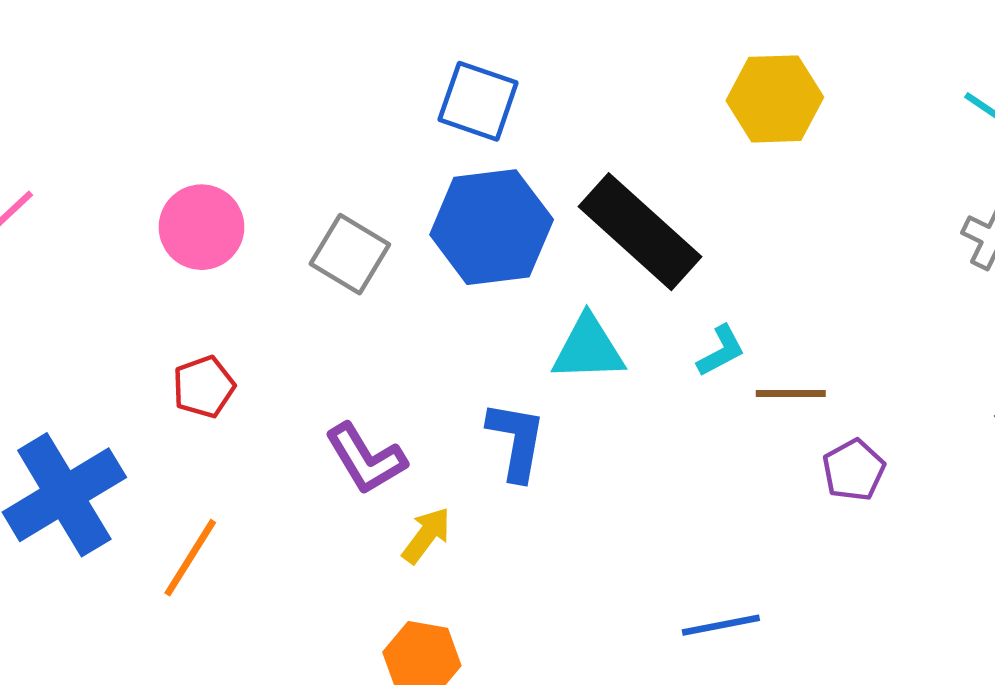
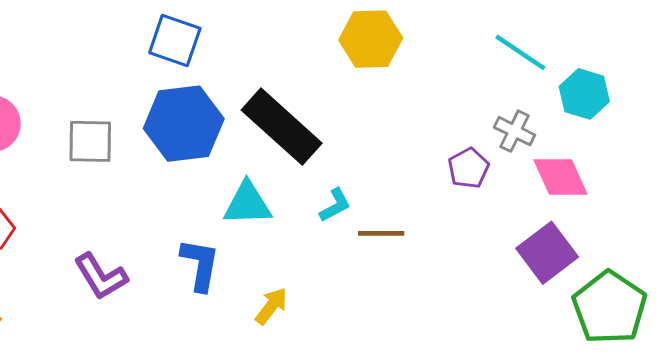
gray square: (350, 254) -> (90, 141), turned -30
purple pentagon: (854, 470) -> (469, 168), moved
yellow arrow: (426, 535) -> (271, 306), moved

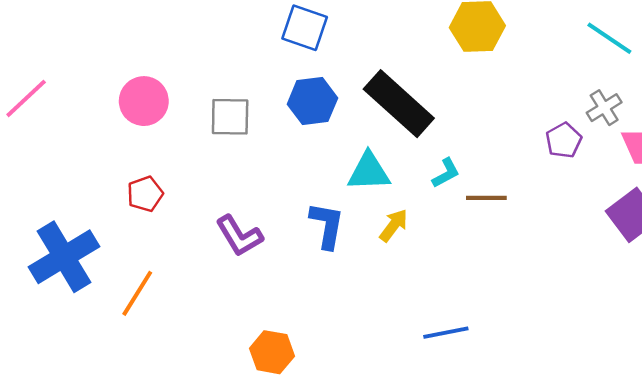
blue hexagon: (184, 124) -> (312, 101), size x0.7
gray cross: (515, 131) -> (604, 108), turned 32
yellow arrow: (271, 306) -> (394, 225), moved

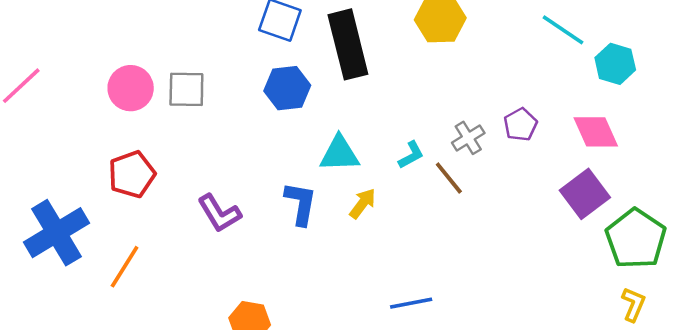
black rectangle: (399, 104) -> (348, 44), moved, turned 34
gray cross: (604, 108) -> (468, 138), moved
gray square: (230, 117) -> (186, 89), moved
red pentagon: (145, 194) -> (132, 174), size x1.4
brown line: (486, 198) -> (449, 178), turned 51

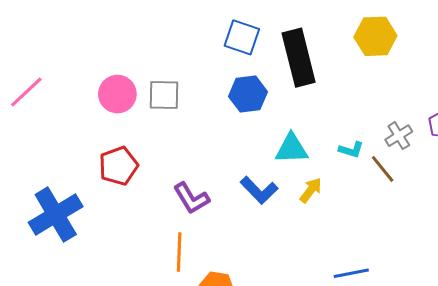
cyan L-shape: (411, 155) -> (351, 150), turned 45
blue L-shape: (301, 204) -> (259, 190), turned 126
orange line: (125, 267) -> (179, 252), moved, turned -30

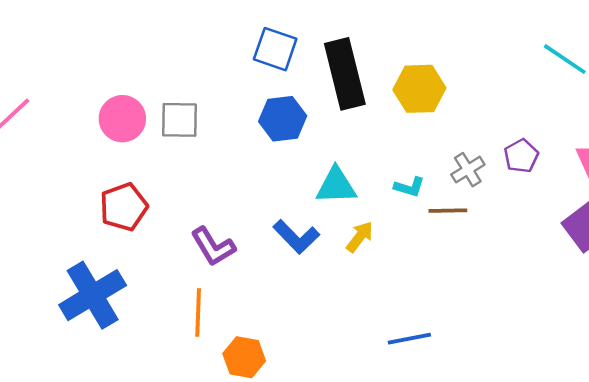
yellow hexagon: (375, 36) -> (419, 89), moved
brown line: (383, 169) -> (448, 211), turned -52
blue cross: (56, 214) -> (93, 295), moved

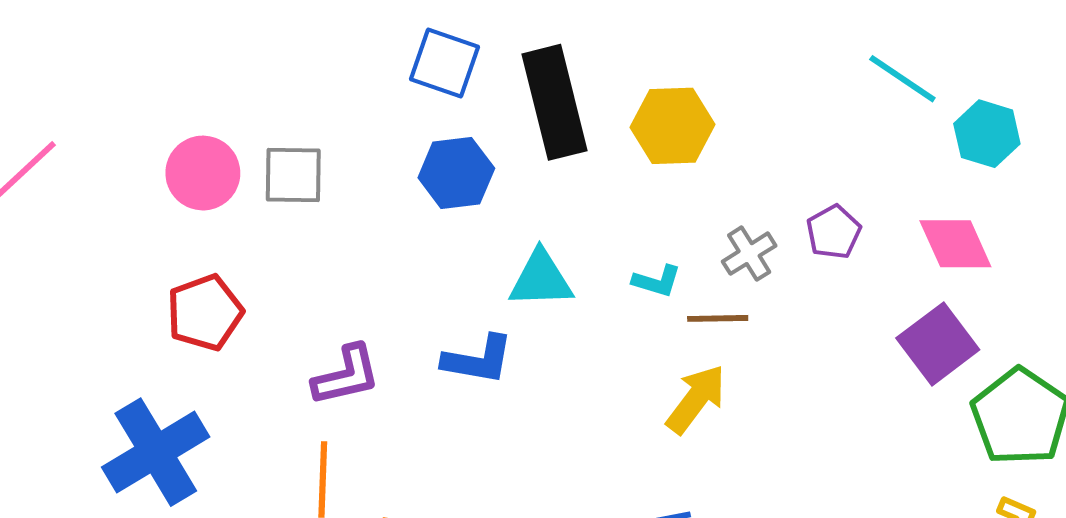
blue L-shape: (296, 237) -> (478, 360), turned -36
yellow arrow: (360, 237) -> (696, 399), moved, size x1.4
purple L-shape: (213, 247) -> (346, 375), turned -72

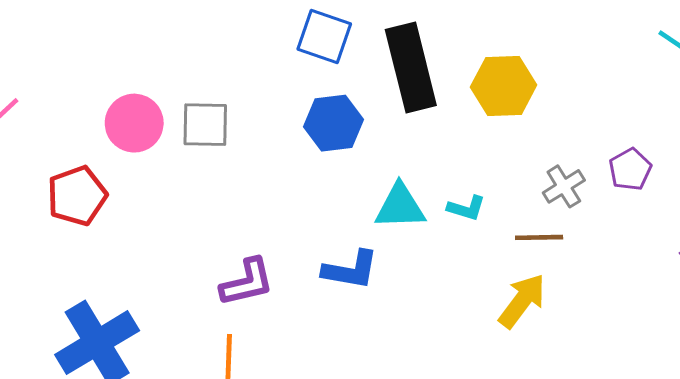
cyan L-shape: (657, 281) -> (466, 208), moved
red pentagon: (205, 313) -> (77, 196), moved

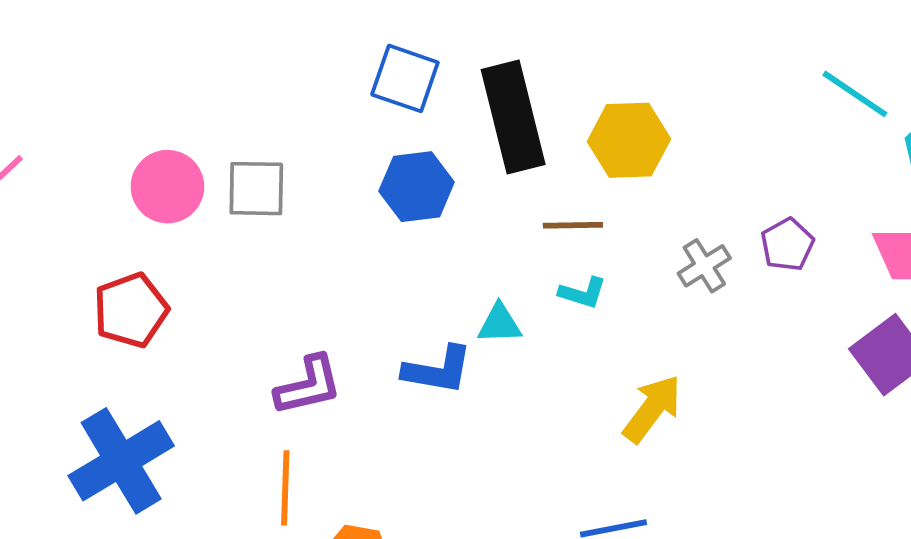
red pentagon: (77, 196) -> (131, 310), moved
cyan triangle: (400, 207) -> (500, 324), moved, size x0.7
brown line: (539, 237) -> (573, 225), moved

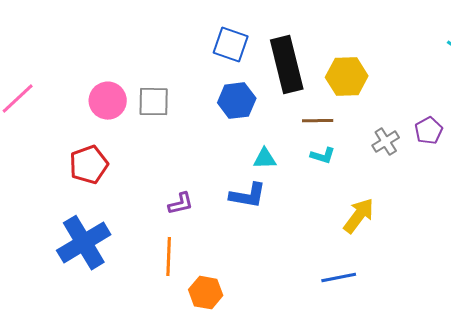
cyan triangle: (500, 324) -> (265, 159), moved
purple L-shape: (308, 385) -> (181, 204), size x0.7

